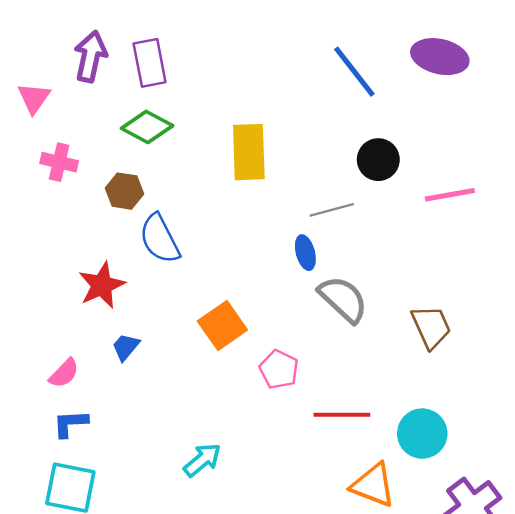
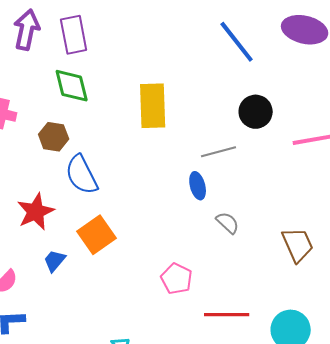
green diamond: (147, 127) -> (72, 86), turned 48
gray semicircle: (343, 299) -> (228, 223), size x0.6
orange square: (222, 325) -> (97, 235), moved

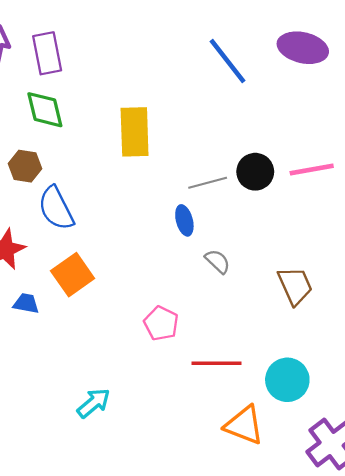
black circle: (256, 112) -> (255, 172), moved
blue trapezoid: (55, 261) -> (26, 303), turned 60

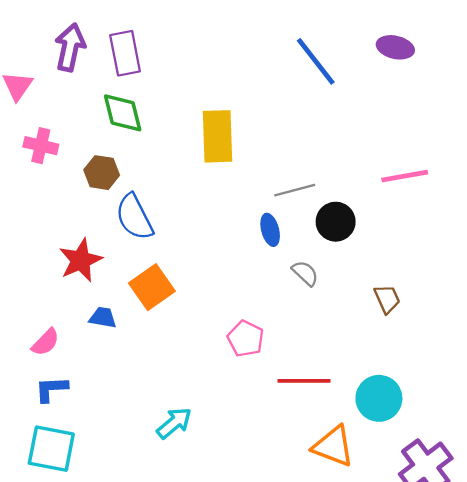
purple ellipse: (303, 48) -> (395, 47), size x0.7
black circle: (255, 172) -> (336, 222), moved
brown trapezoid: (295, 286) -> (387, 299), size x0.7

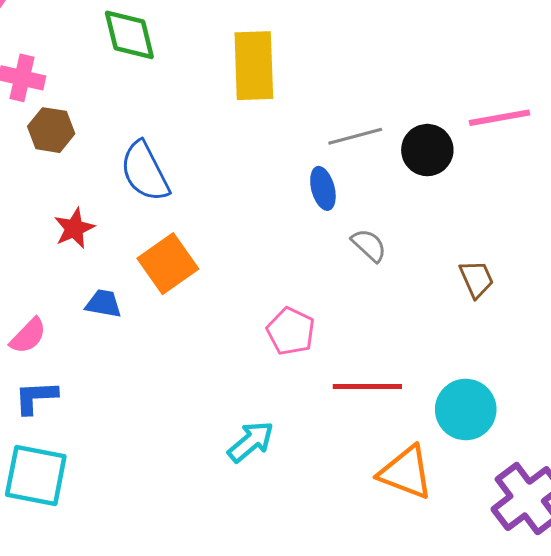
brown hexagon: (102, 173) -> (51, 130), moved
black circle: (336, 222) -> (427, 150), moved
red star: (81, 260) -> (74, 228), size x0.7
cyan arrow: (174, 423) -> (251, 442), moved

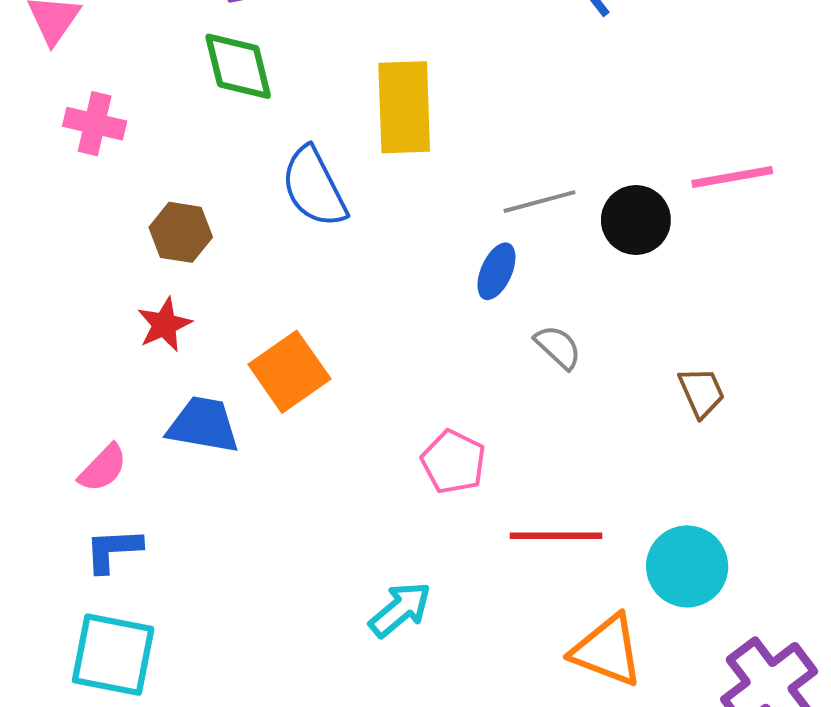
brown hexagon: (51, 130) -> (181, 232), moved
blue semicircle: (145, 172) -> (314, 187), moved
blue ellipse: (323, 188) -> (496, 271), turned 39
blue trapezoid: (103, 304) -> (203, 425), size x1.5

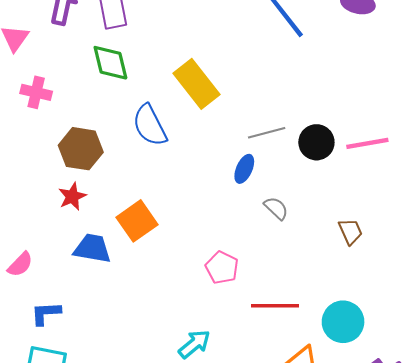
yellow rectangle: (404, 107) -> (196, 84), turned -36
pink line: (732, 177) -> (367, 143), moved
brown hexagon: (181, 232) -> (81, 149), size x1.4
pink semicircle: (103, 468) -> (20, 264), moved

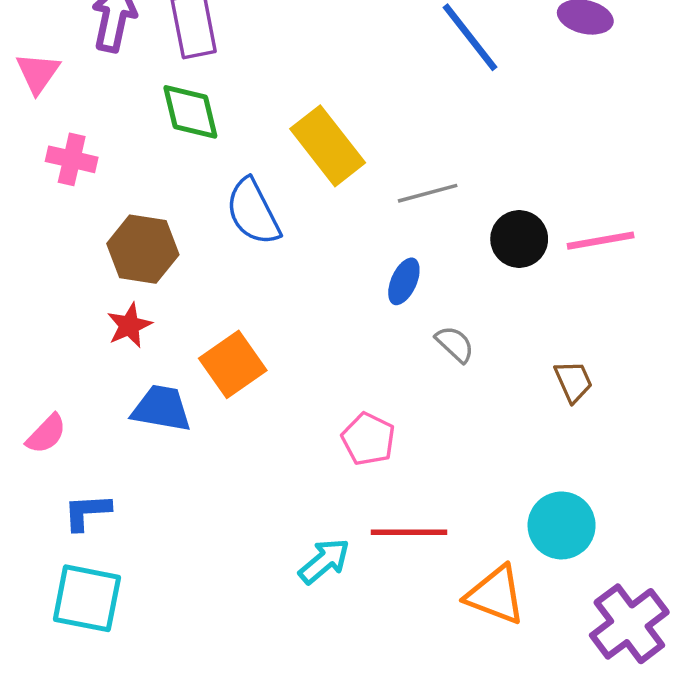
gray line: (267, 133) -> (428, 193), moved
red line: (275, 306) -> (409, 532), moved

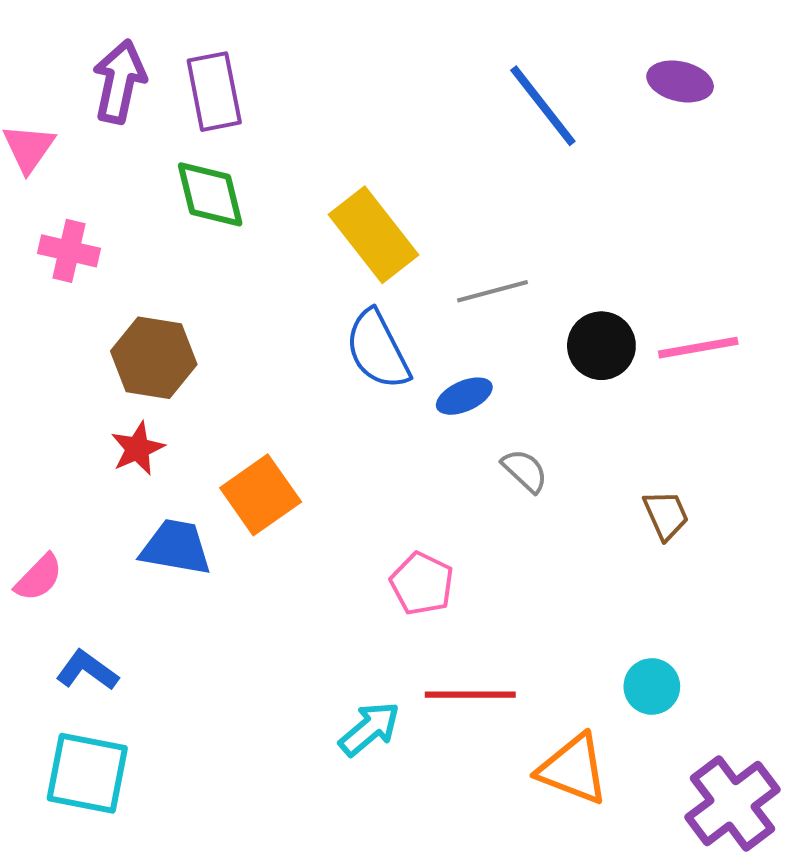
blue semicircle: (253, 212) -> (378, 350), moved
blue ellipse: (404, 281) -> (464, 396), turned 42
blue L-shape: (87, 512) -> (87, 670), turned 39
cyan circle: (562, 525) -> (652, 686), size x0.7

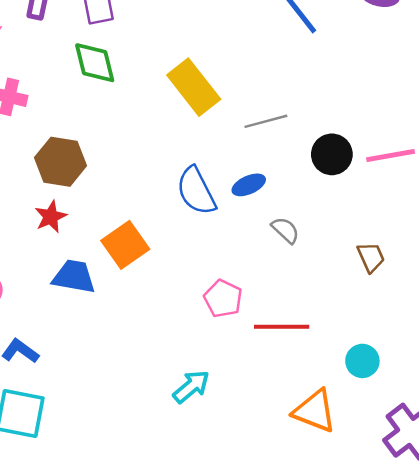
blue semicircle: (378, 350) -> (196, 191), moved
red line: (470, 695) -> (282, 327), moved

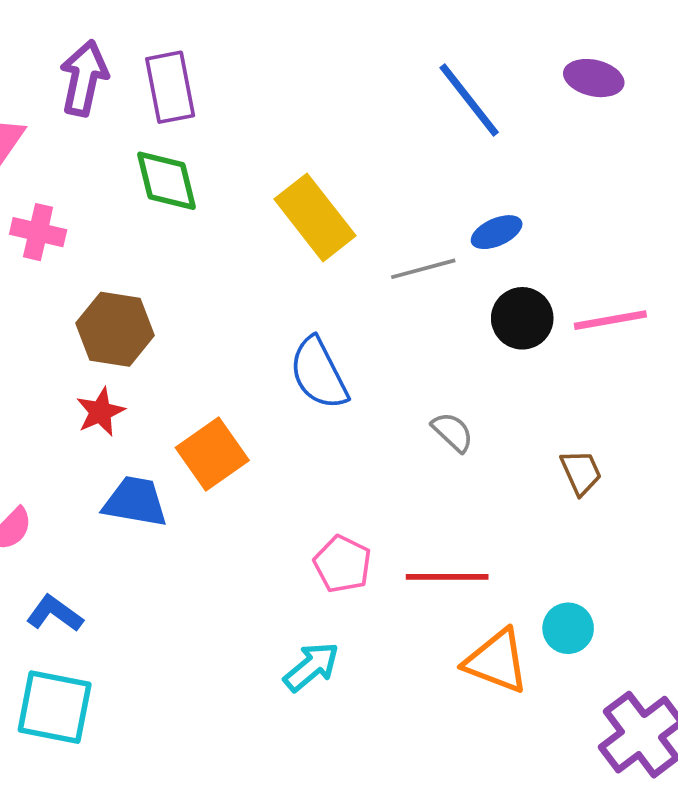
blue ellipse: (249, 185) -> (497, 232), moved
pink pentagon: (223, 299) -> (343, 564), moved
orange triangle: (315, 411) -> (497, 661), moved

